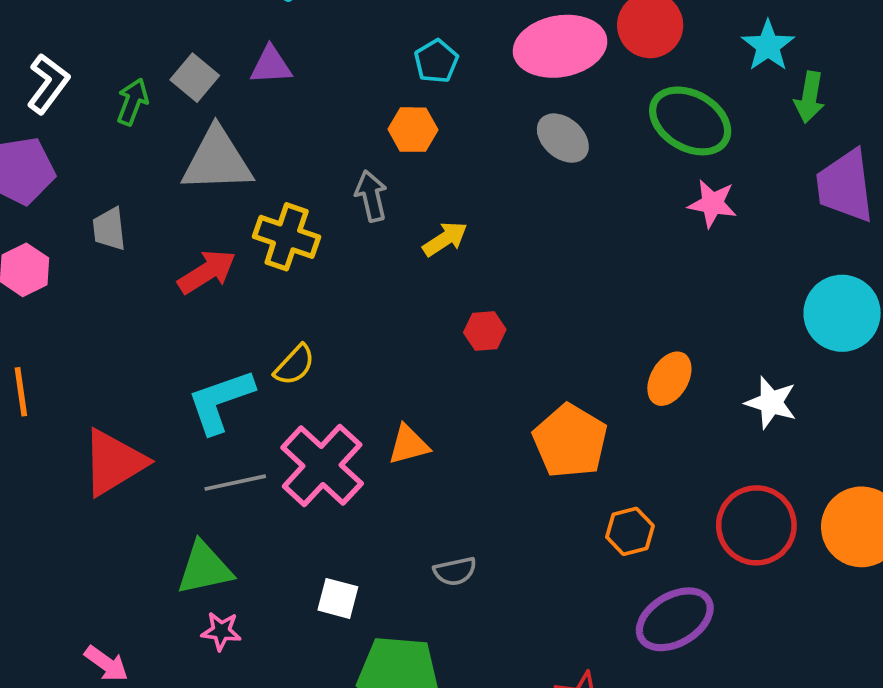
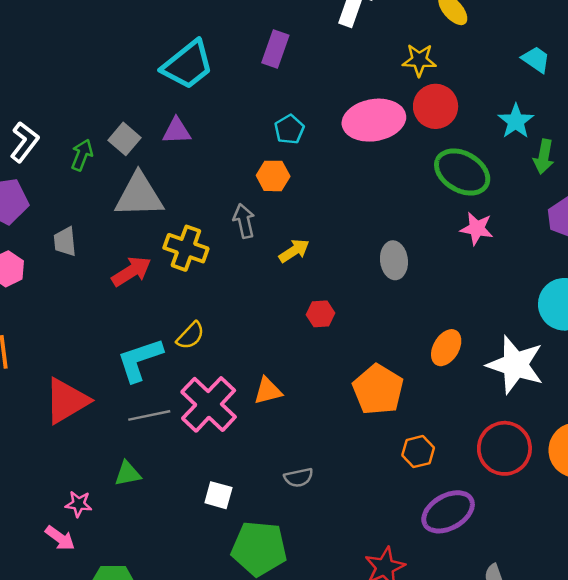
gray ellipse: (563, 138) -> (394, 260), moved, turned 42
white star: (771, 403) -> (515, 365), size x1.6
green triangle: (204, 568) -> (128, 474), size x0.7
pink star: (221, 631) -> (79, 504), moved

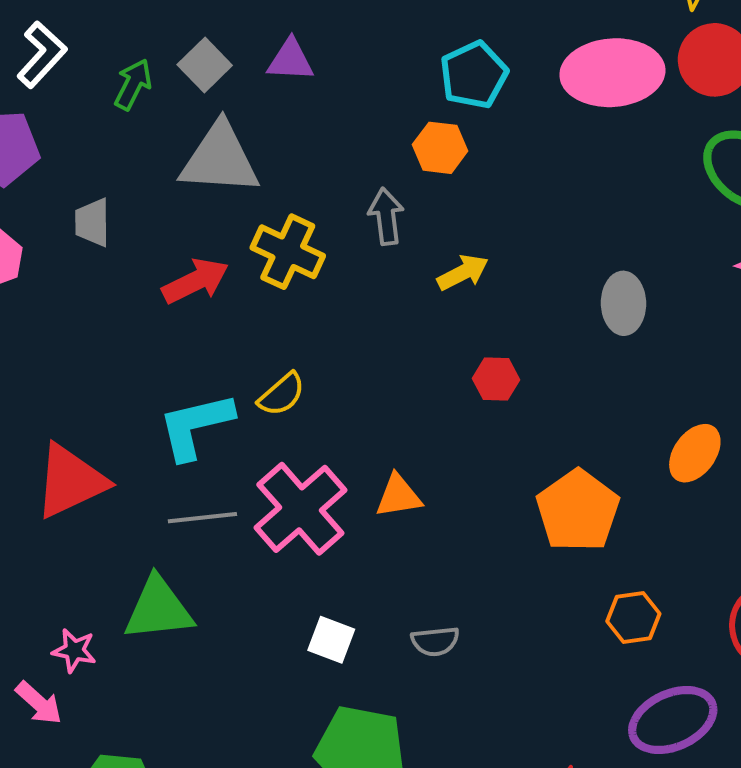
cyan pentagon: (289, 129) -> (474, 75), size x1.4
green triangle: (128, 474) -> (158, 609), size x1.6
white square: (218, 495) -> (331, 640), moved

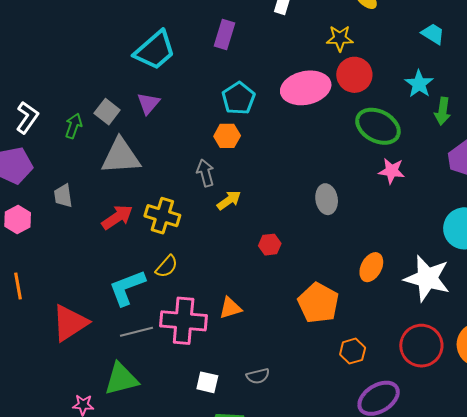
purple triangle: (290, 60) -> (148, 103), turned -45
yellow cross: (288, 252) -> (162, 216), moved
yellow arrow: (463, 273) -> (229, 200), moved
pink cross: (300, 509) -> (184, 321), turned -36

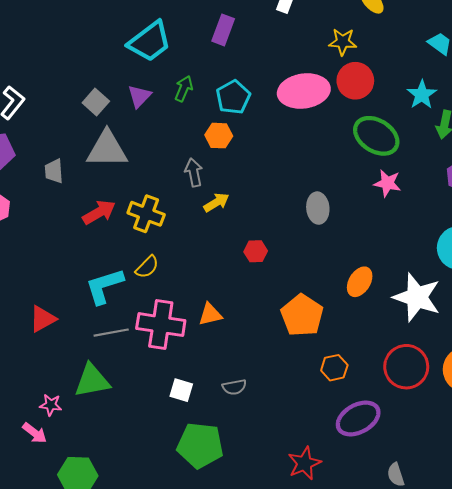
green arrow: (74, 126) -> (184, 89), moved
gray trapezoid: (63, 196) -> (54, 171), moved
red triangle: (70, 323) -> (43, 319), size x0.7

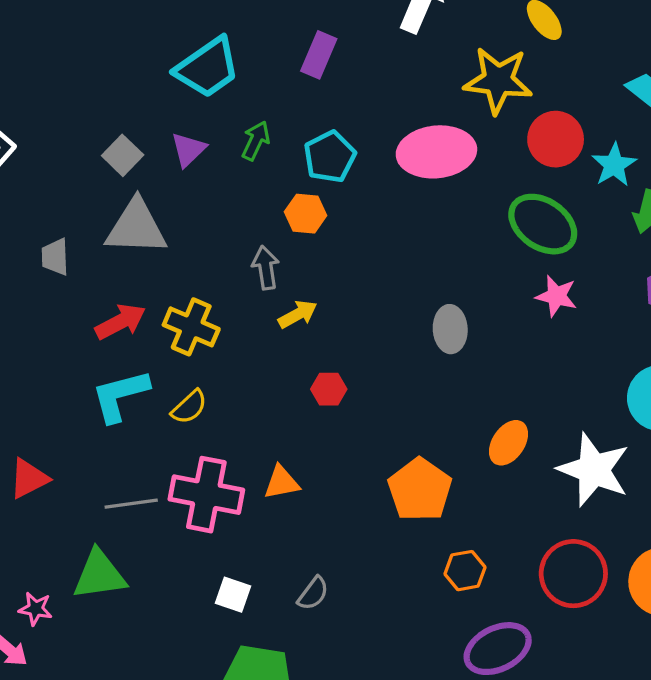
yellow star: (343, 42) -> (498, 80), size x1.6
red circle: (355, 81) -> (556, 139), moved
red hexagon: (256, 251) -> (329, 389), moved
cyan L-shape: (104, 286) -> (120, 395), moved
gray semicircle: (234, 387) -> (313, 593), turned -45

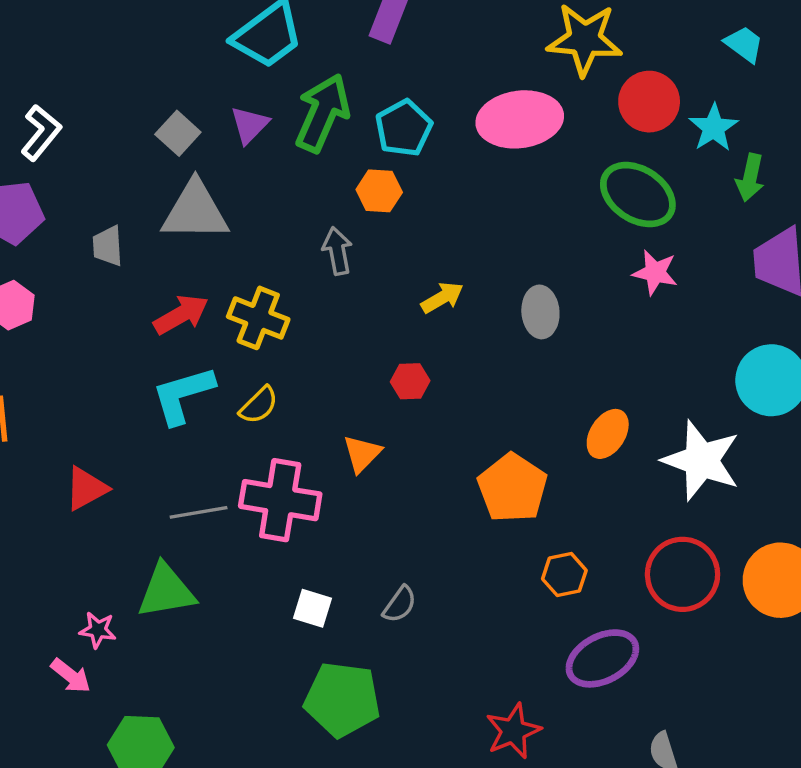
green arrow: (256, 141) -> (323, 113), size x1.8
yellow arrow: (298, 314) -> (442, 298), moved
orange triangle: (282, 482) -> (362, 454), moved, turned -33

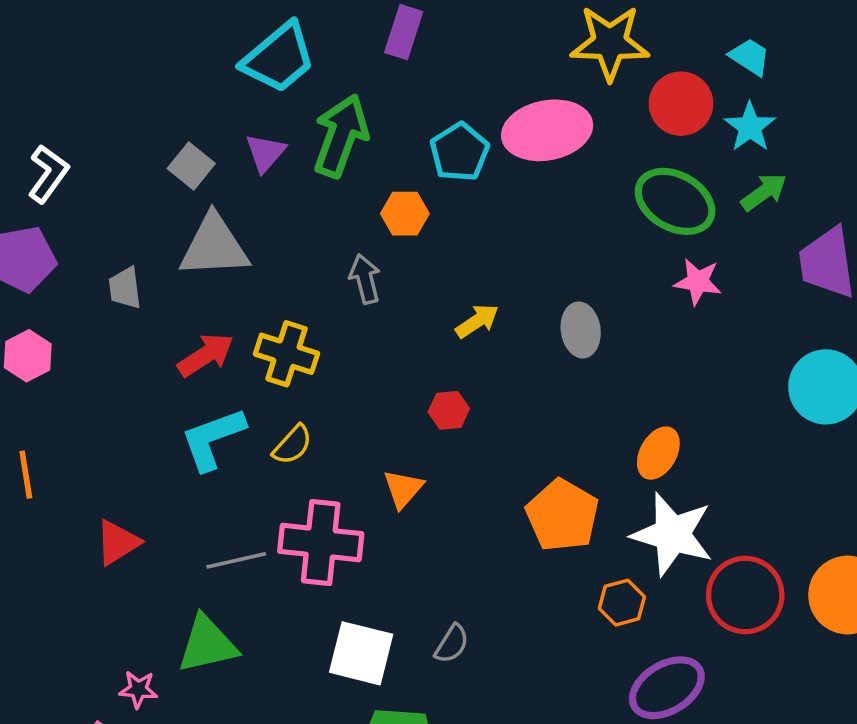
cyan trapezoid: (744, 44) -> (750, 57), moved
cyan pentagon: (404, 128) -> (459, 152), moved
green arrow: (750, 177) -> (764, 192), moved, turned -135
white star: (701, 460) -> (672, 534), moved
white square: (313, 608) -> (361, 653), size x1.6

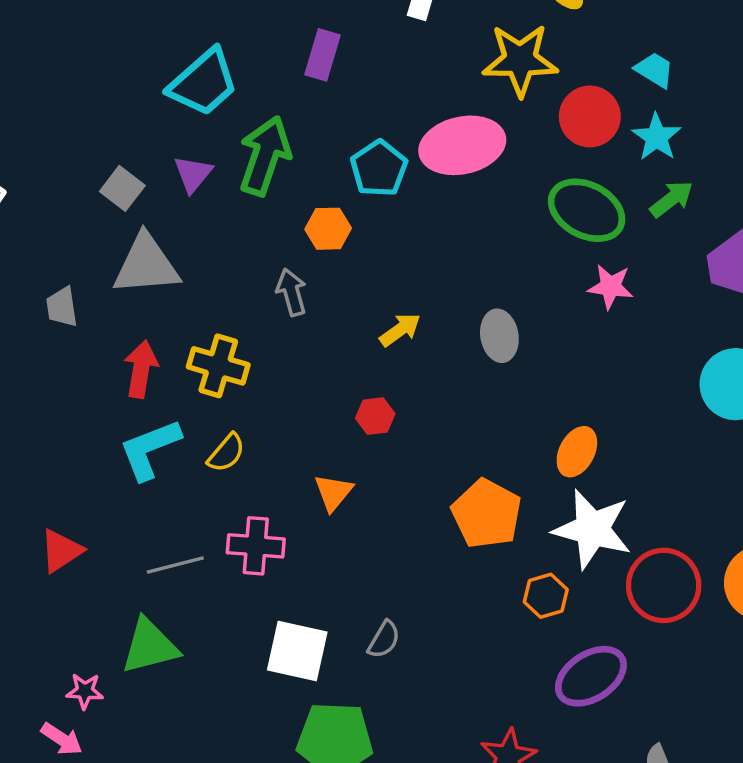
red arrow: (206, 355) -> (141, 369), turned -46
pink cross: (321, 543) -> (256, 546), size x0.7

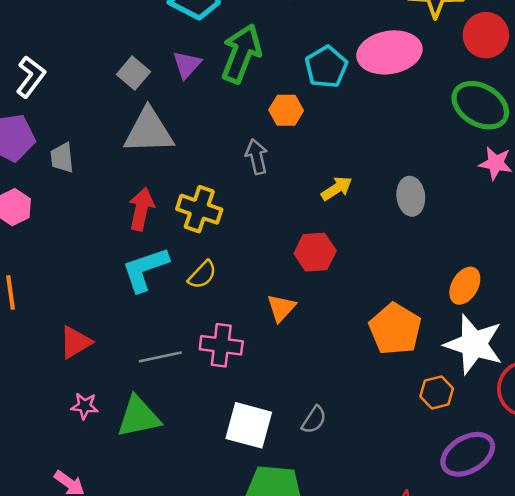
gray trapezoid: (62, 307) -> (62, 158), moved
red hexagon: (375, 416) -> (315, 252), size x1.4
pink star: (85, 691) -> (85, 406), moved

